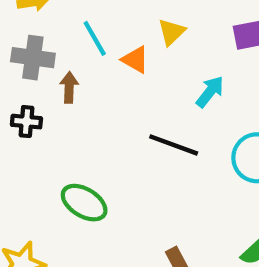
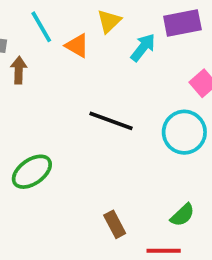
cyan arrow: (210, 92) -> (143, 47), moved
green ellipse: (84, 203) -> (32, 172), turned -66

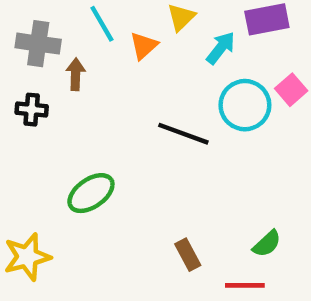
orange triangle: (77, 46) -> (144, 46), turned 48
cyan circle: (184, 132) -> (245, 105), moved

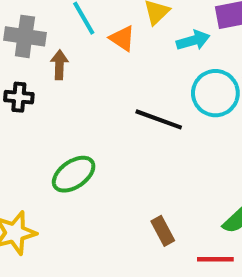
orange triangle: (144, 46) -> (122, 38), turned -44
cyan arrow: (221, 48) -> (193, 40), turned 36

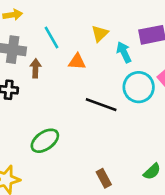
orange triangle: (122, 38) -> (77, 62), moved, turned -30
cyan arrow: (193, 40) -> (124, 52), turned -100

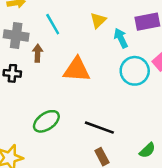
orange triangle: (77, 62) -> (77, 70), moved, size x1.6
black line: (101, 105) -> (99, 128), moved

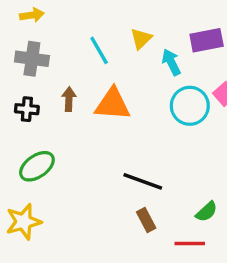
cyan line: (53, 24) -> (99, 50), moved
brown arrow: (38, 53) -> (69, 99), moved
green ellipse: (46, 121) -> (37, 166), moved

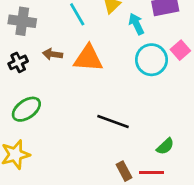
brown arrow: (69, 99) -> (52, 54), turned -84
black cross: (27, 109) -> (18, 62), turned -30
brown rectangle: (146, 220) -> (124, 171), moved

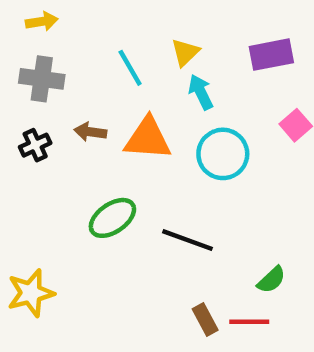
cyan arrow: (136, 24) -> (201, 92), moved
cyan circle: (151, 60) -> (223, 154), moved
green ellipse: (26, 109) -> (112, 218), moved

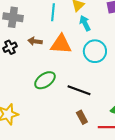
cyan line: (130, 68) -> (53, 12), turned 36
brown rectangle: (205, 320) -> (82, 117), moved

